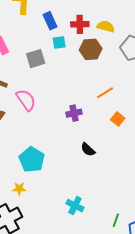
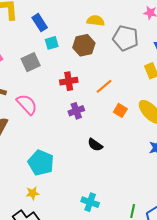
red cross: (80, 24) -> (69, 81), moved

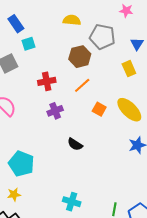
brown hexagon: (84, 45) -> (80, 57), moved

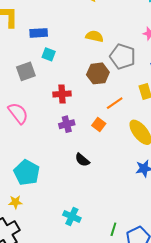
blue rectangle: (16, 24) -> (39, 33), turned -66
cyan square: (29, 44) -> (49, 54), turned 32
orange line: (82, 85) -> (115, 103), moved
orange square: (99, 109) -> (99, 125), moved

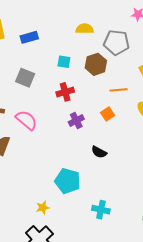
cyan square: (49, 54) -> (64, 62), moved
gray square: (26, 71) -> (25, 78), turned -36
orange line: (115, 103) -> (119, 90), turned 42
orange square: (99, 125) -> (108, 114), turned 32
cyan pentagon: (27, 173) -> (68, 181), moved

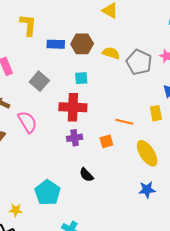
gray pentagon: (116, 42) -> (139, 62), moved
cyan square: (64, 62) -> (81, 78), turned -32
brown hexagon: (96, 64) -> (82, 44), moved
red cross: (65, 92) -> (73, 107), size x1.5

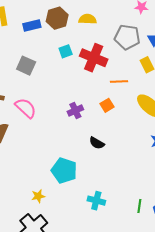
gray pentagon: (139, 62) -> (127, 37), moved
red cross: (73, 107) -> (94, 58), moved, turned 36

